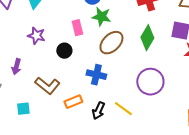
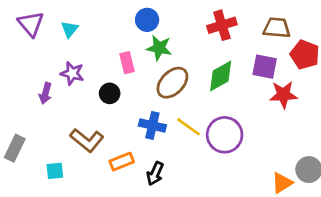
green diamond: (147, 38) -> (221, 76), turned 30
purple arrow: (16, 67) -> (45, 93), moved
yellow line: (123, 109) -> (188, 127), moved

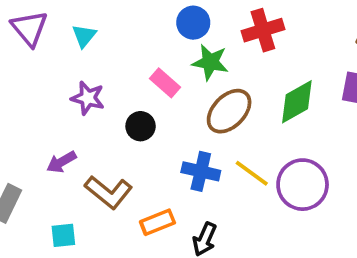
red cross: (222, 25) -> (263, 30), moved
pink rectangle: (127, 63) -> (165, 83), turned -35
purple arrow: (45, 93) -> (61, 162), moved, turned 45

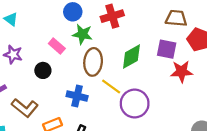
cyan triangle: (84, 36) -> (11, 19), turned -32
brown ellipse: (229, 111) -> (93, 62), turned -40
yellow line: (252, 173) -> (111, 86), moved

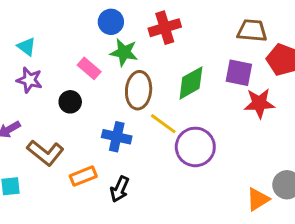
cyan triangle: (11, 19) -> (27, 47), moved

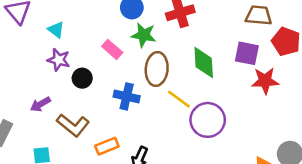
green diamond: (191, 83) -> (204, 62), turned -64
black circle: (70, 102) -> (82, 78), moved
blue cross: (117, 137) -> (127, 96), moved

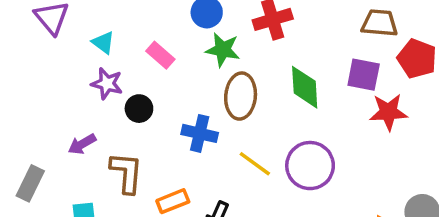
pink rectangle: (112, 49) -> (160, 55), moved
yellow line: (179, 99) -> (255, 164), moved
brown L-shape: (73, 125) -> (127, 173), turned -124

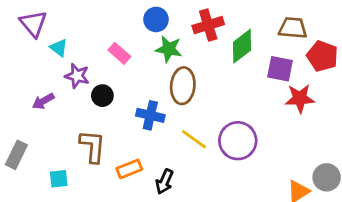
cyan triangle: (103, 43) -> (59, 48), moved
green diamond: (305, 87) -> (242, 46), moved, turned 56
purple arrow: (82, 144) -> (43, 101), moved

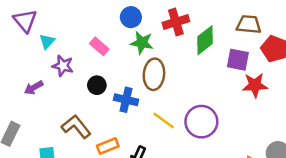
cyan triangle: (59, 48) -> (47, 41), turned 35
black circle: (102, 96) -> (97, 85), moved
brown L-shape: (93, 146) -> (76, 127), turned -44

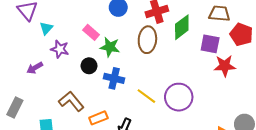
green star: (142, 43) -> (110, 47), moved
brown ellipse: (154, 74) -> (147, 40), moved

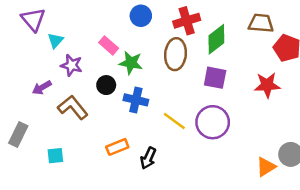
purple square: (210, 44) -> (215, 78), moved
brown L-shape: (71, 101) -> (73, 107), moved

